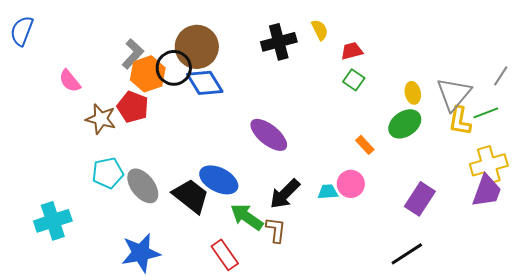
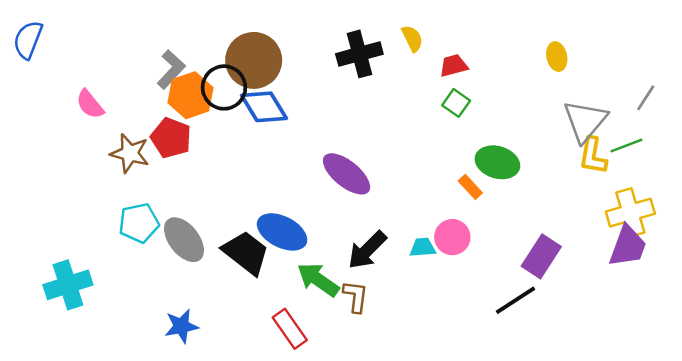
yellow ellipse: (413, 93) -> (557, 57), moved
green ellipse: (405, 124) -> (497, 162), moved, turned 52
blue star: (141, 253) -> (181, 326), size x0.7
black line: (407, 254) -> (515, 300), moved

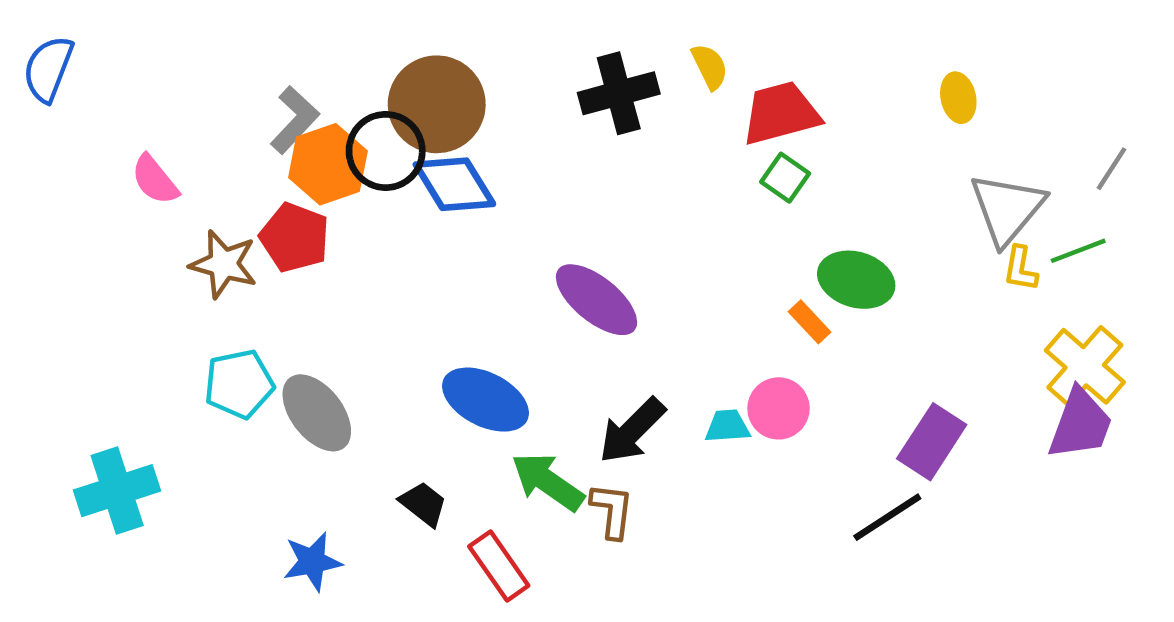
red trapezoid: (454, 66) -> (781, 113), size x1.6
yellow L-shape: (593, 156) -> (1020, 269), size x0.7
yellow cross: (630, 213) -> (1085, 366), turned -33
black trapezoid: (246, 253) -> (423, 504), moved, size x0.6

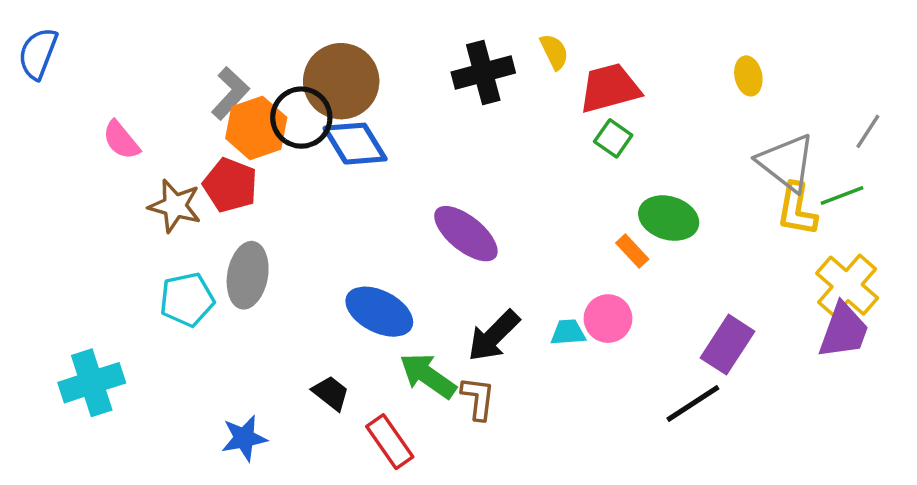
gray triangle: (1007, 209) -> (786, 163), turned -32
yellow L-shape: (1020, 269) -> (797, 209), size x1.5
gray ellipse: (317, 413) -> (248, 275), moved, turned 48

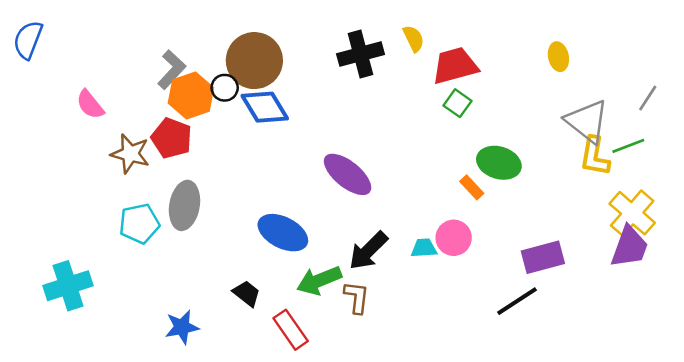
black circle: (301, 118) -> (225, 88), size x0.6
purple rectangle: (728, 345) -> (543, 257), turned 42
green arrow: (428, 376) -> (319, 280), turned -57

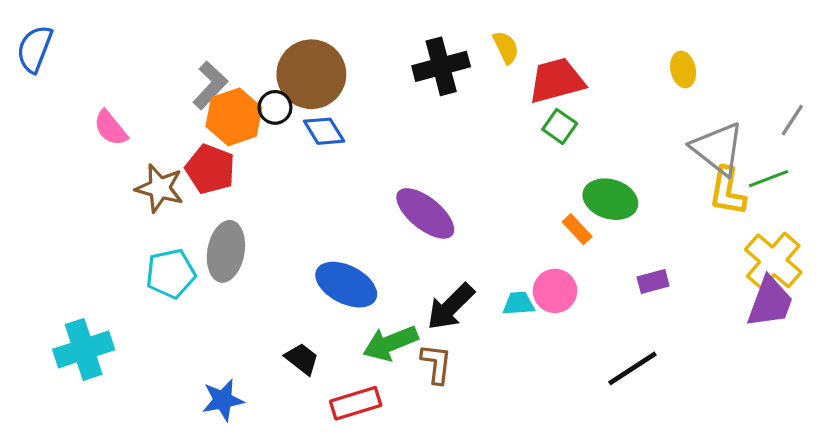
blue diamond: (265, 107) -> (324, 131), size x0.7
purple rectangle: (543, 257) -> (653, 281), moved, size x0.6
red rectangle: (291, 330) -> (356, 403), turned -72

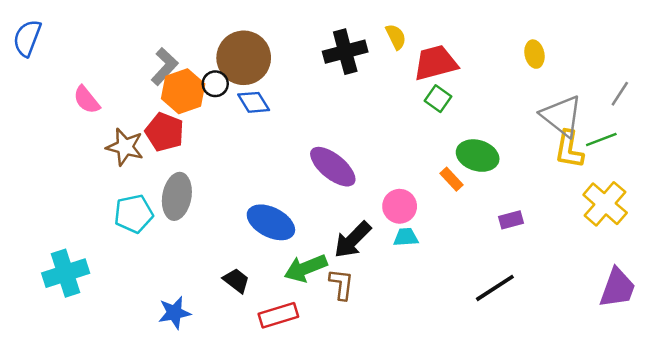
pink circle: (555, 291) -> (400, 206), moved
purple trapezoid: (770, 302) -> (617, 288), moved

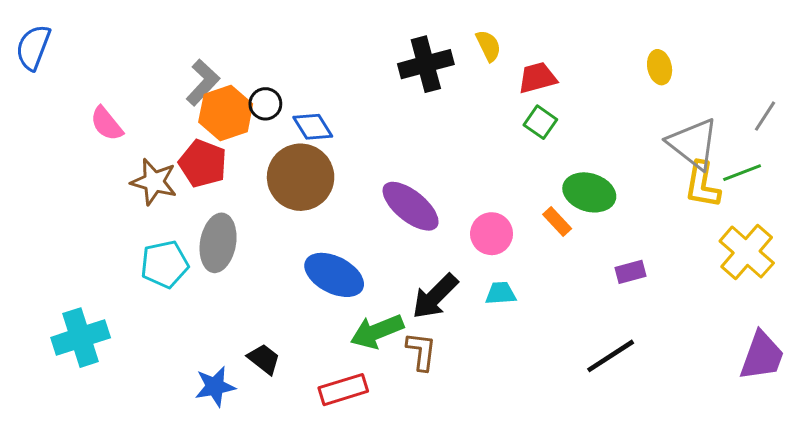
brown circle: (244, 58) -> (301, 177), moved
red trapezoid: (436, 63) -> (537, 78), size x0.7
pink circle: (400, 206) -> (492, 234), moved
black trapezoid: (236, 281) -> (264, 359), moved

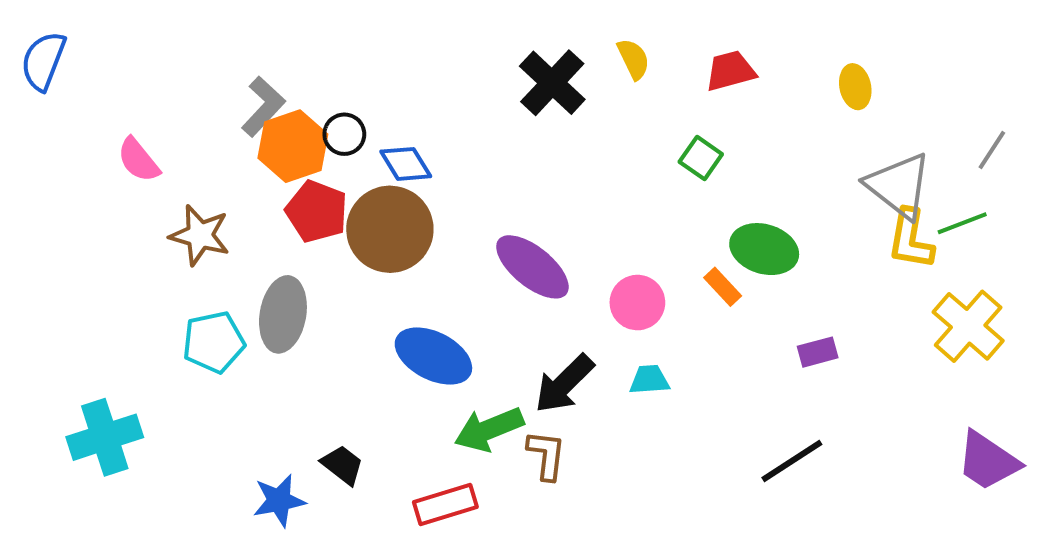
black cross: (426, 64) -> (552, 83), turned -32
red trapezoid: (537, 78) -> (730, 71), moved
red pentagon: (203, 163) -> (317, 211), moved
purple trapezoid: (762, 356) -> (988, 461), turned 104

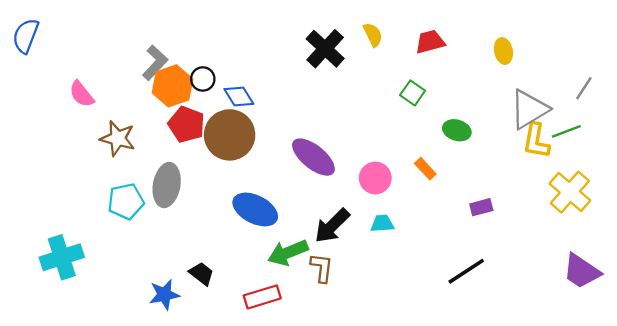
gray triangle: (899, 186) -> (529, 109), turned 51
green ellipse: (764, 249) -> (457, 130), moved, size x0.7

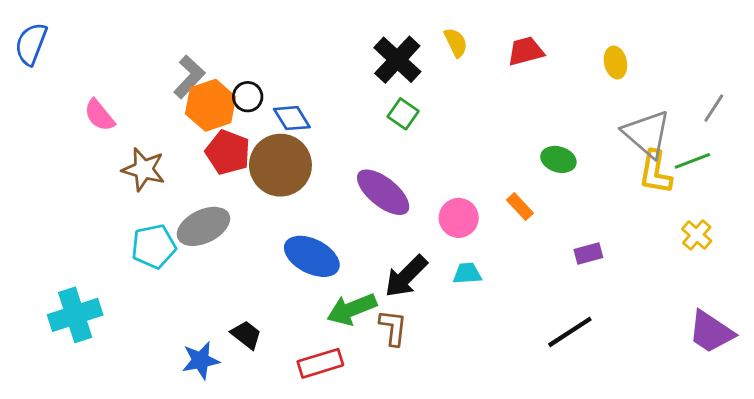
green square: (413, 93) -> (403, 114), moved
gray triangle: (529, 109) -> (647, 134), turned -48
gray ellipse: (167, 185) -> (203, 226), turned 54
yellow cross: (570, 192) -> (697, 235), size x0.6

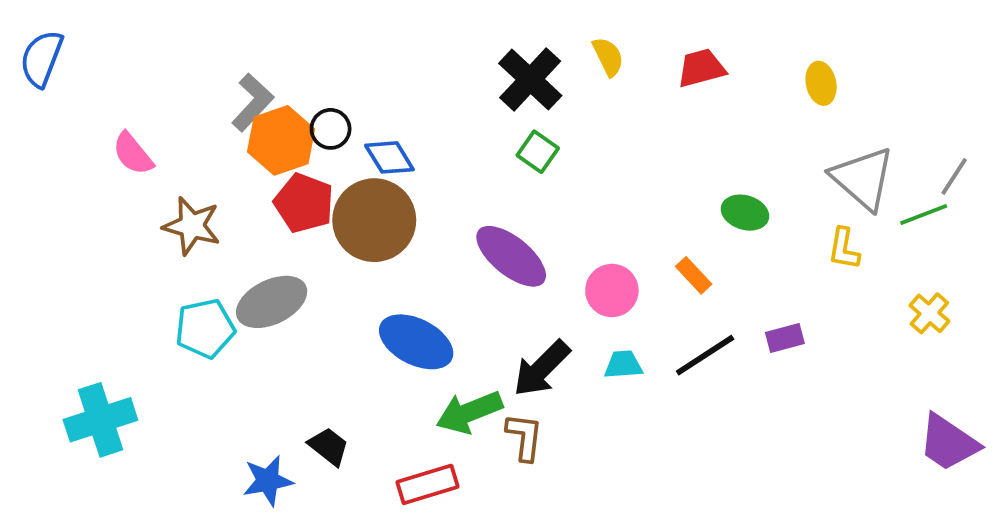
gray line: (714, 108) -> (954, 176), moved
yellow L-shape: (655, 172) -> (844, 249), moved, size x0.7
black line: (570, 332) -> (705, 355), moved

